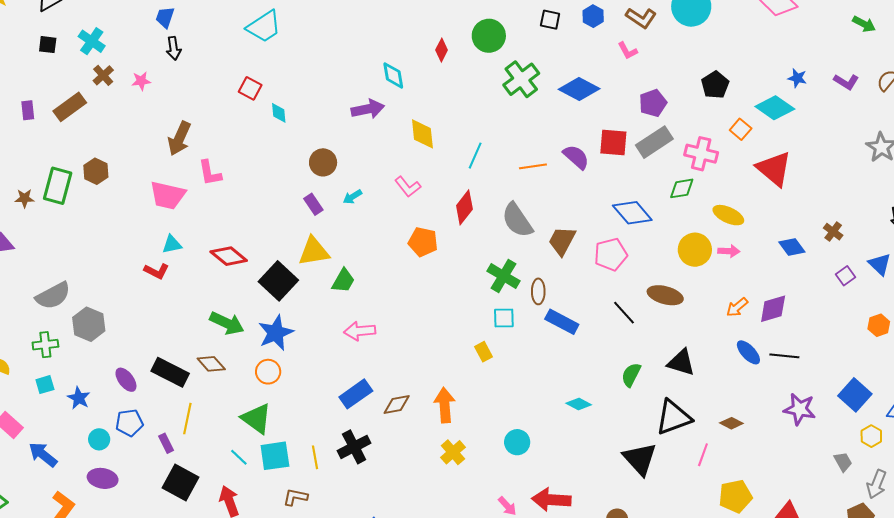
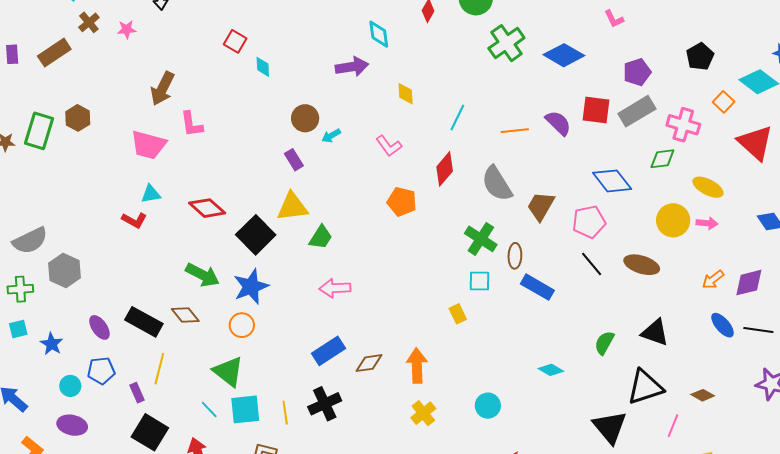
yellow diamond: (422, 134) -> (406, 94), size x0.7
cyan arrow: (353, 197) -> (331, 136), moved
black line: (624, 313) -> (592, 264), moved

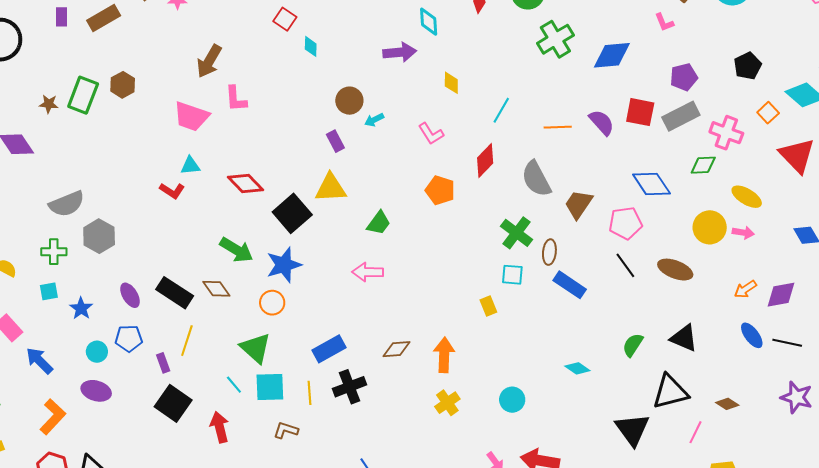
blue diamond: (564, 55) -> (612, 55), turned -39
green trapezoid: (321, 237) -> (379, 223), moved
blue rectangle: (329, 351) -> (329, 349), moved

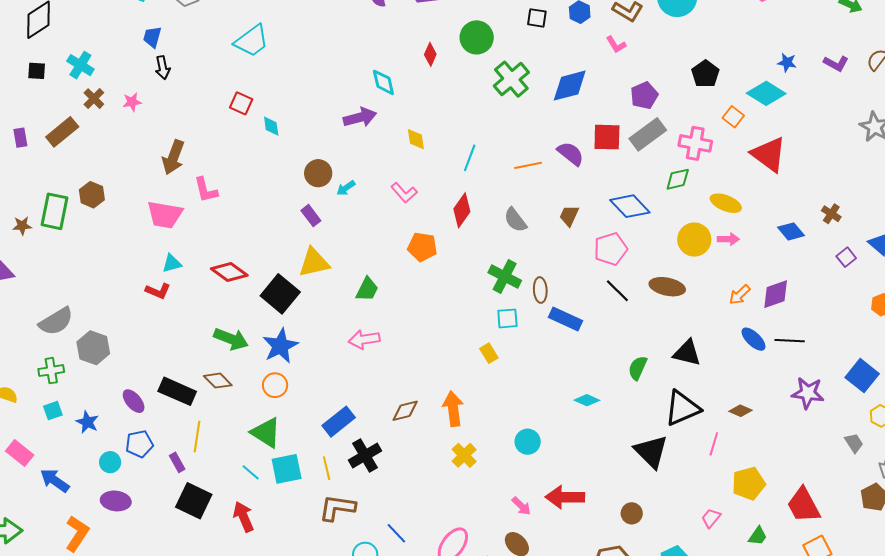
gray semicircle: (536, 179) -> (515, 220), size x0.7
brown trapezoid: (578, 204) -> (569, 216), moved, size x0.7
brown L-shape: (286, 430) -> (337, 508), moved, size x1.5

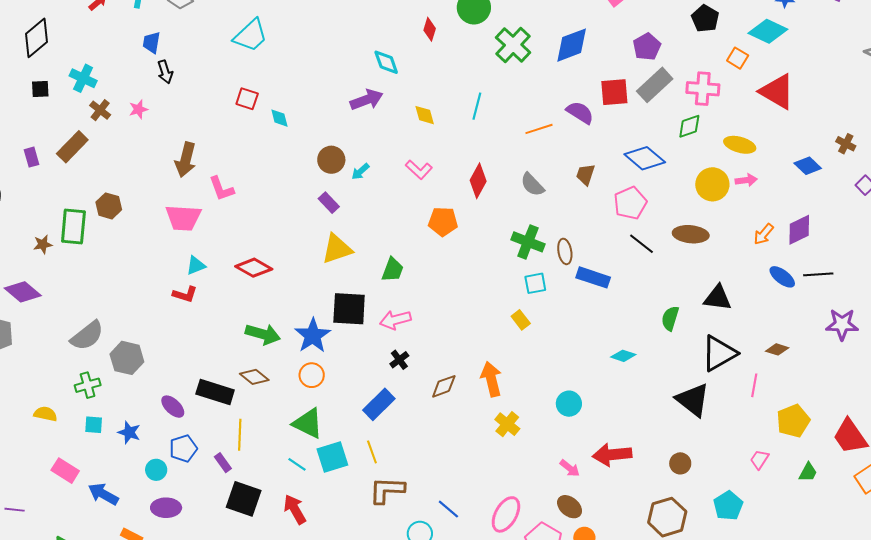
cyan line: (470, 158) -> (477, 106), moved
black square: (280, 294) -> (349, 309), moved, turned -30
cyan square: (53, 411) -> (94, 425), turned 30
black cross: (365, 455) -> (399, 360), moved, size x0.6

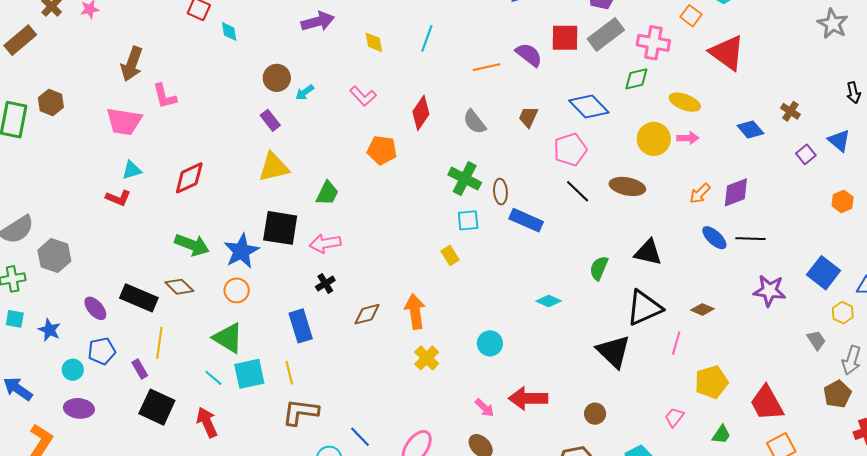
red diamond: (254, 268) -> (189, 178), turned -60
blue rectangle: (379, 404) -> (301, 326), turned -68

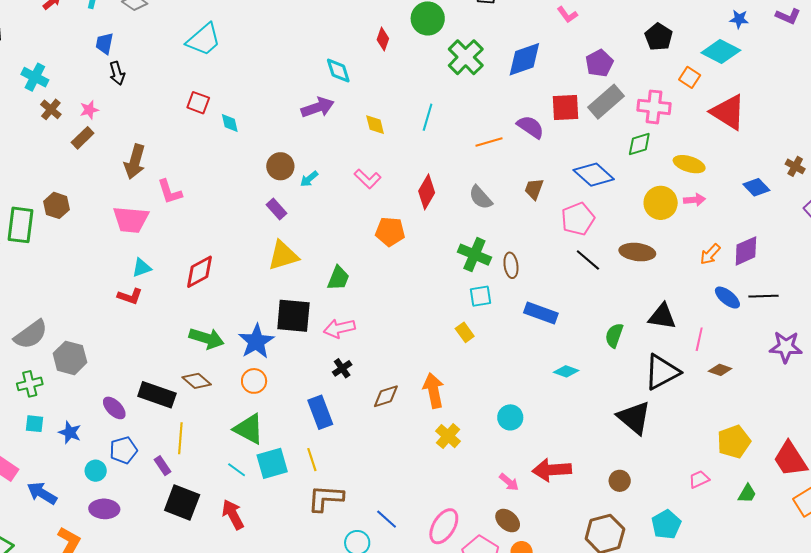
brown rectangle: (20, 40) -> (83, 138), moved, size x0.7
blue rectangle: (526, 220) -> (541, 313), moved
pink line: (676, 343) -> (699, 339), moved
pink trapezoid: (674, 417) -> (699, 479), turned 30

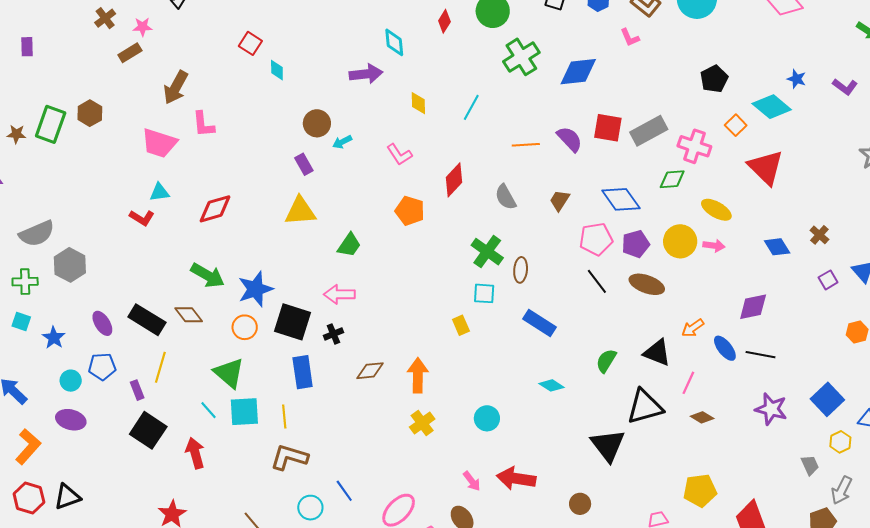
purple pentagon: (599, 63) -> (636, 244), moved
orange arrow: (710, 254) -> (693, 328), moved
black square: (293, 316) -> (292, 322), moved

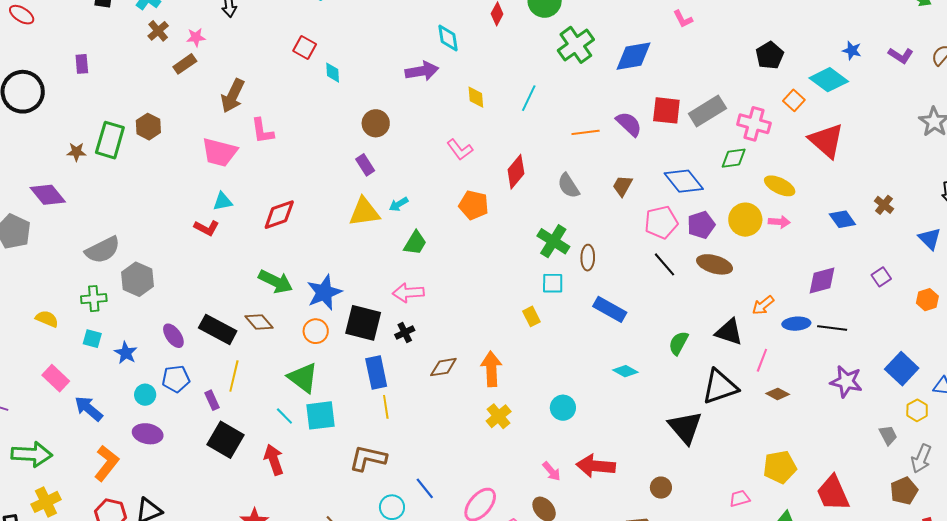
cyan arrow: (342, 142) -> (399, 204), moved
purple square: (828, 280) -> (881, 277), moved
blue ellipse: (725, 348) -> (796, 324), turned -52
yellow line: (284, 417) -> (386, 407), moved

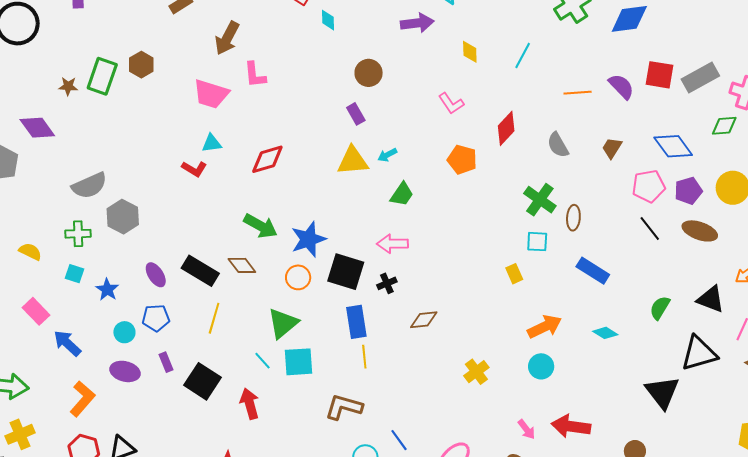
orange arrow: (491, 369) -> (545, 327), moved, turned 64
green triangle: (303, 378) -> (283, 323), turned 40
purple rectangle: (212, 400) -> (166, 362), moved

